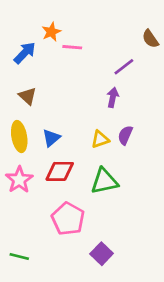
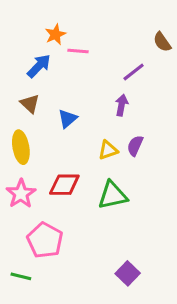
blue arrow: (25, 53) -> (39, 66), moved
blue triangle: (51, 138) -> (67, 119), moved
pink pentagon: (68, 219) -> (45, 240), moved
purple square: (102, 254) -> (128, 273), moved

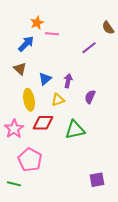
purple arrow: (122, 105) -> (68, 81), moved
yellow ellipse: (21, 147) -> (29, 100), moved
yellow triangle: (108, 150) -> (58, 100), moved
purple square: (128, 273) -> (97, 180), moved, turned 35

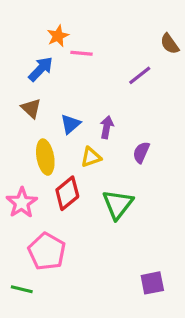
red diamond: (43, 123) -> (67, 193), turned -40
green triangle: (75, 130) -> (118, 204), turned -40

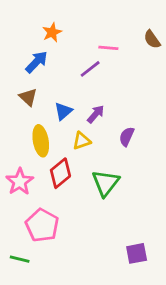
pink line: (81, 53) -> (108, 48), moved
purple line: (140, 75) -> (90, 69), moved
purple arrow: (107, 127) -> (96, 114), turned 30

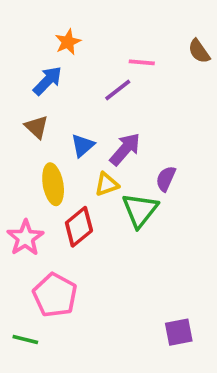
purple arrow: (96, 114) -> (125, 149), size x1.4
green triangle: (106, 183) -> (140, 210), moved

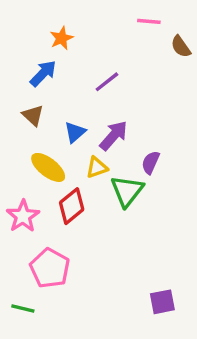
pink line: (142, 62) -> (149, 21), moved
yellow ellipse: (53, 184) -> (48, 167), turned -42

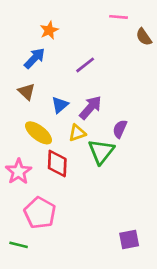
red diamond: (72, 206) -> (57, 164), turned -48

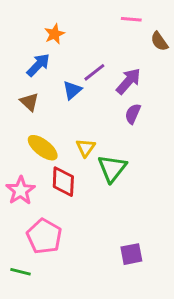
blue triangle: (60, 105) -> (72, 90), moved
purple arrow: (90, 108) -> (128, 81), moved
purple semicircle: (120, 129) -> (133, 114), moved
yellow triangle: (77, 133) -> (86, 148), turned -36
purple square: (129, 239) -> (131, 254), moved

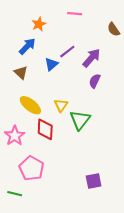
pink line: (131, 19) -> (75, 14), moved

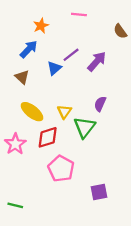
purple semicircle: (95, 81) -> (100, 104), moved
red diamond: (45, 129) -> (48, 137), turned 70
pink pentagon: (31, 168) -> (61, 169), moved

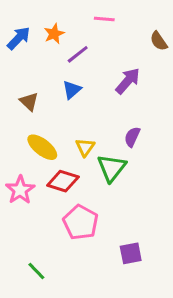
blue arrow: (29, 49) -> (19, 38), moved
purple line: (71, 55) -> (78, 54), moved
red diamond: (48, 137) -> (63, 181), turned 35
green line: (15, 205) -> (36, 271), moved, turned 32

